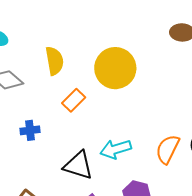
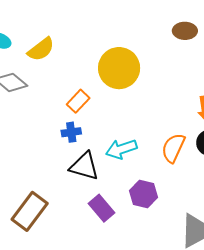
yellow semicircle: (54, 61) -> (41, 49), moved, turned 64
blue cross: (30, 130) -> (71, 132), moved

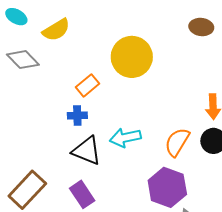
purple hexagon: (143, 194) -> (167, 187), moved, size x1.4
purple rectangle: (102, 208) -> (82, 194), moved

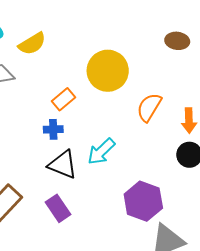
cyan arrow: (125, 138) -> (101, 152), turned -32
orange semicircle: (177, 142) -> (149, 107), moved

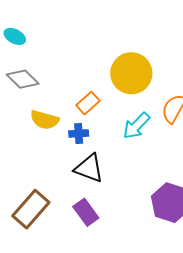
yellow semicircle: (32, 44) -> (45, 120), moved, turned 48
cyan arrow: (101, 152) -> (136, 126), moved

